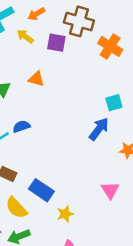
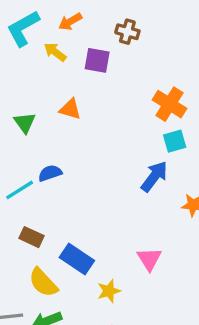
brown cross: (79, 21) -> (127, 32), size x0.6
orange cross: (110, 46) -> (169, 104), moved
pink triangle: (110, 190) -> (149, 259), moved

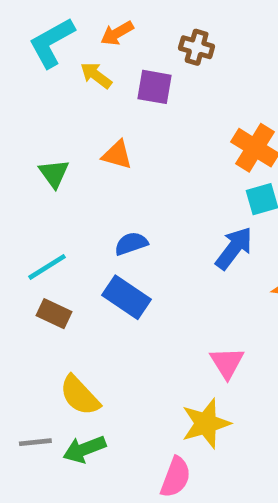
blue semicircle: (50, 173) -> (131, 244), moved
brown rectangle: (31, 237) -> (54, 314), moved
blue rectangle: (77, 259) -> (126, 297), moved
yellow star: (109, 291) -> (206, 423), moved, size x1.5

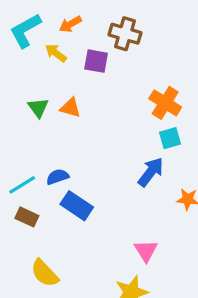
brown cross: (197, 47) -> (125, 34), size x1.4
green triangle: (54, 173) -> (38, 108), moved
blue semicircle: (131, 244) -> (58, 177), moved

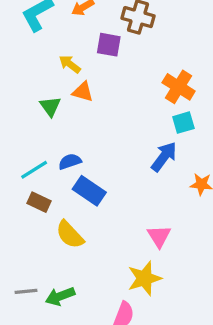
yellow arrow: (56, 53) -> (70, 64), moved
green triangle: (38, 108) -> (50, 106), moved
yellow semicircle: (45, 273) -> (70, 235), moved

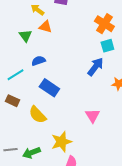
blue semicircle: (70, 162) -> (38, 61), moved
brown rectangle: (39, 202) -> (12, 101), moved
yellow star: (144, 278) -> (61, 142), moved

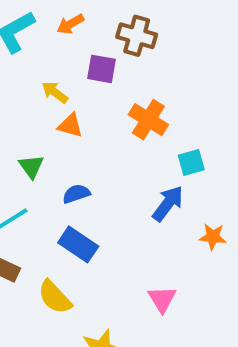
orange cross: (104, 24) -> (148, 120), moved
green triangle: (25, 36) -> (31, 166), moved
blue semicircle: (38, 61) -> (76, 194), moved

